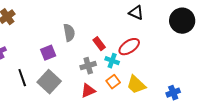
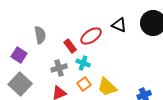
black triangle: (136, 13) -> (119, 25), moved
red ellipse: (129, 47) -> (91, 36), moved
purple square: (48, 53) -> (19, 55), turned -35

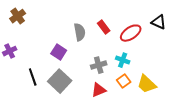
red rectangle: (70, 46) -> (104, 27), moved

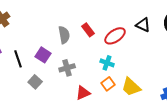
gray cross: (99, 65) -> (67, 68), moved
black line: (33, 77) -> (18, 59), moved
gray square: (60, 81) -> (35, 82), moved, size x0.6

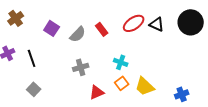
gray semicircle: (64, 35) -> (78, 34), turned 54
red ellipse: (115, 36) -> (134, 23), moved
purple square: (43, 55) -> (52, 28), moved
gray square: (35, 82) -> (34, 89), moved

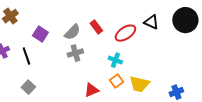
red ellipse: (134, 23) -> (125, 33), moved
purple square: (52, 28) -> (40, 34), moved
gray cross: (81, 67) -> (75, 53), moved
yellow trapezoid: (145, 86) -> (139, 84), turned -30

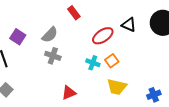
red rectangle: (96, 27) -> (74, 13), moved
gray cross: (75, 53) -> (53, 56), turned 35
orange square: (116, 81) -> (112, 61), moved

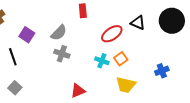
red rectangle: (74, 13) -> (83, 11), turned 32
blue cross: (154, 95) -> (162, 71), moved

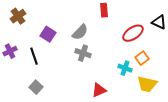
cyan cross: (102, 61) -> (125, 68), moved

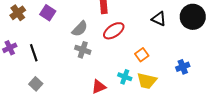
red ellipse: (133, 33) -> (114, 31), moved
purple square: (48, 34) -> (48, 13), moved
cyan cross: (125, 68) -> (125, 77), moved

